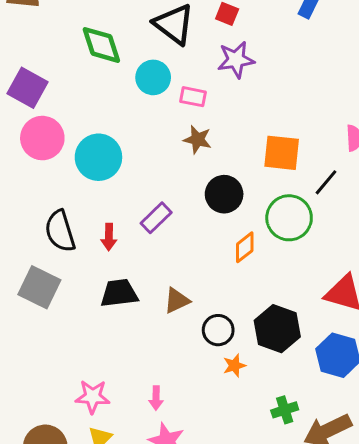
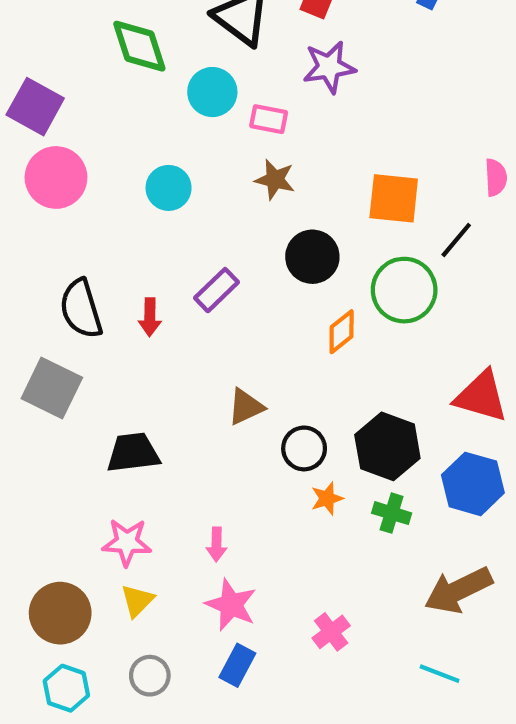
cyan circle: (98, 157) -> (169, 188), moved, size x0.7
black trapezoid: (119, 293) -> (133, 453), moved
green cross: (285, 410) -> (392, 513), moved, turned 35

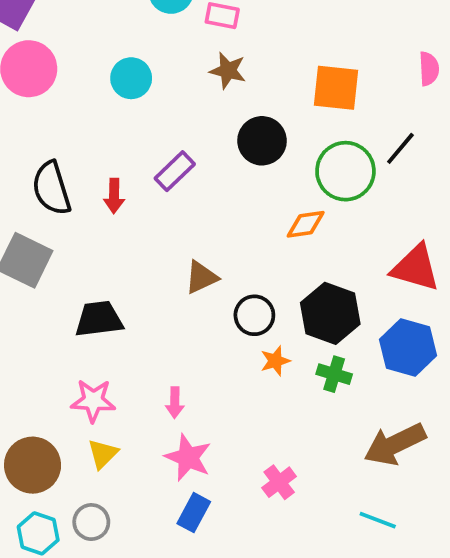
black line: (456, 240) -> (400, 148), moved
orange diamond: (342, 332) -> (306, 224), moved, turned 30
gray circle: (150, 676) -> (91, 522), moved

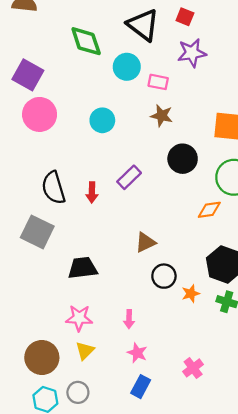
black circle: (254, 315) -> (164, 276), moved
pink star: (188, 458) -> (137, 353), size x0.7

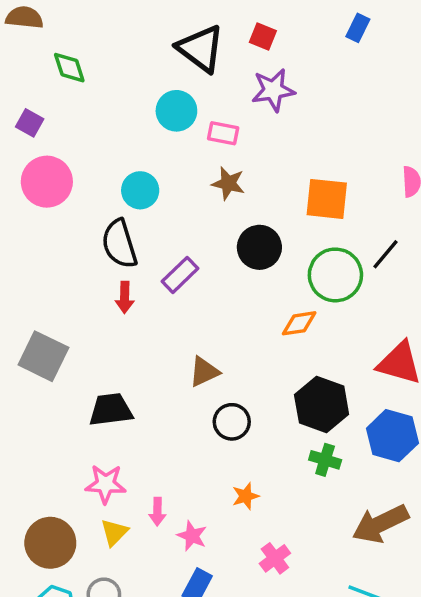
green diamond: (86, 41) -> (69, 68), moved, size x0.7
purple square: (28, 75) -> (30, 123), size x0.6
black semicircle: (53, 188) -> (119, 244), moved
orange star: (191, 294) -> (246, 496), moved
pink arrow: (129, 319) -> (157, 512), moved

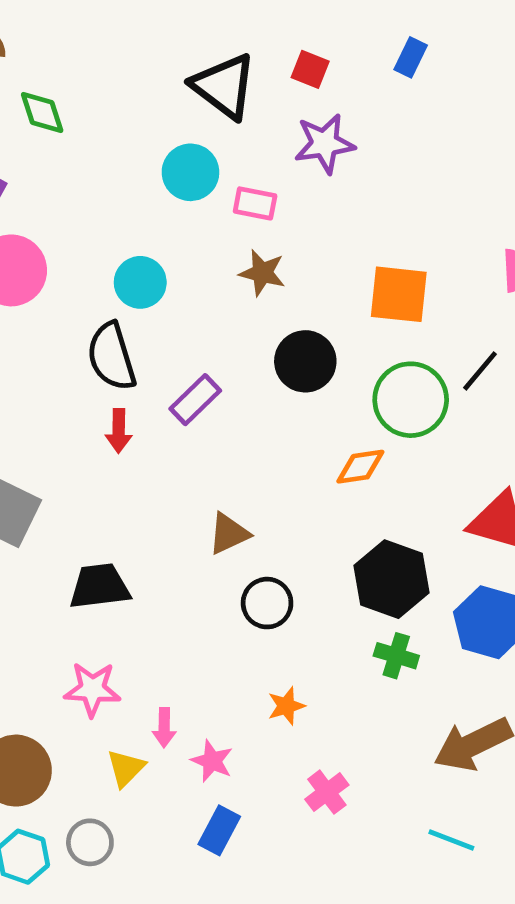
blue rectangle: (358, 28) -> (411, 57), moved
yellow triangle: (114, 532) -> (126, 768), moved

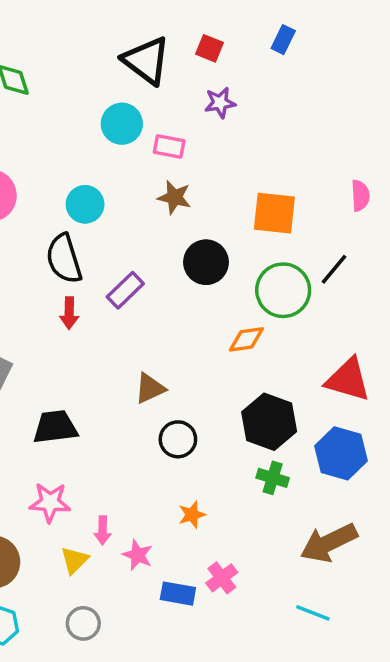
purple star: (324, 144) -> (220, 103), size x0.7
blue rectangle: (219, 830) -> (178, 594), moved, turned 72
gray circle: (90, 842) -> (83, 623), moved

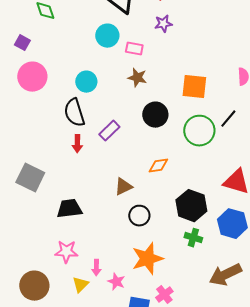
orange diamond: (246, 339) -> (158, 166), moved
orange star: (192, 515) -> (147, 259), size x2.0

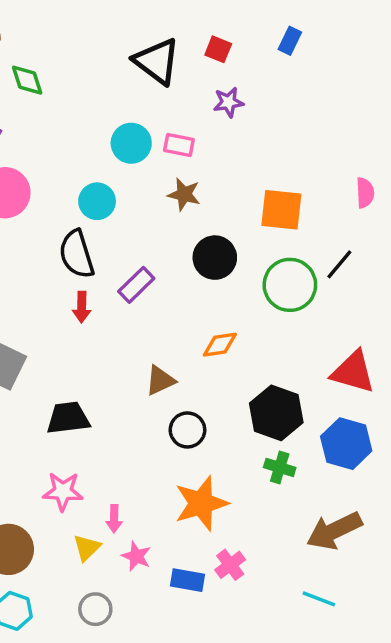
cyan circle: (107, 36) -> (131, 143), moved
pink star: (116, 282) -> (136, 556), moved

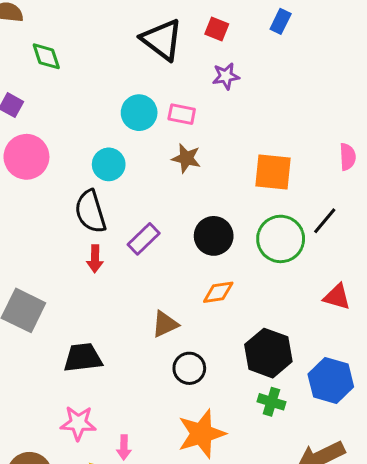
black circle: (215, 258) -> (214, 236), moved
red triangle: (353, 372) -> (337, 297), moved, size x0.7

